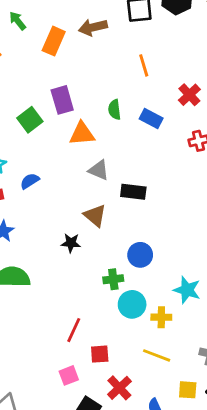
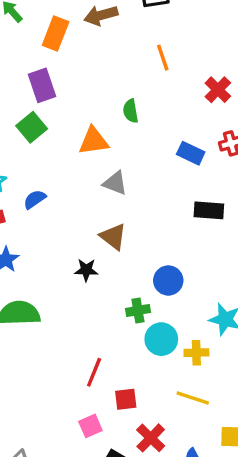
purple rectangle: (62, 100) -> (42, 85), moved
blue rectangle: (151, 119) -> (191, 153), moved
black rectangle: (133, 192) -> (209, 210), moved

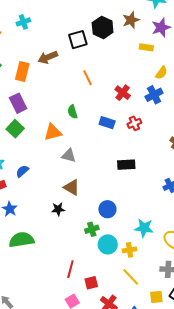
blue rectangle: (191, 153) -> (107, 123), moved
yellow line: (193, 398) -> (131, 277), turned 36

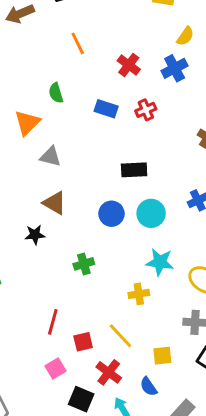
orange triangle: (53, 132) -> (27, 123), turned -30
blue circle: (107, 209) -> (112, 214), moved
cyan circle: (108, 244) -> (151, 213), moved
yellow line: (131, 277) -> (120, 336), moved
yellow square: (156, 297) -> (162, 356), moved

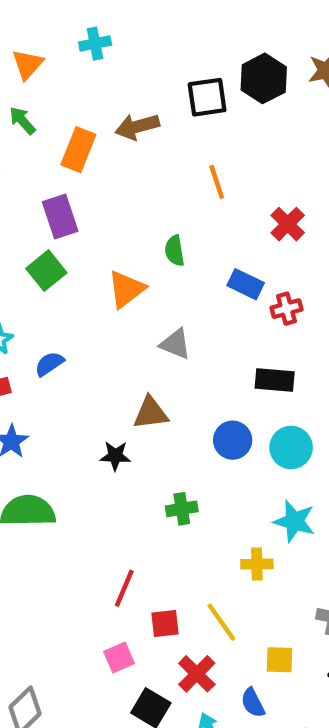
red cross: (146, 110) -> (286, 309), moved
gray triangle: (50, 157) -> (175, 344), moved
brown triangle: (55, 203) -> (151, 413), turned -45

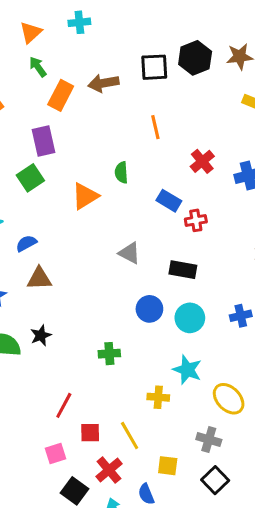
green arrow: (22, 121) -> (38, 67), moved
gray triangle: (175, 344) -> (129, 253), moved
brown triangle: (151, 413) -> (39, 279), moved
black star: (115, 456) -> (41, 335), moved, turned -30

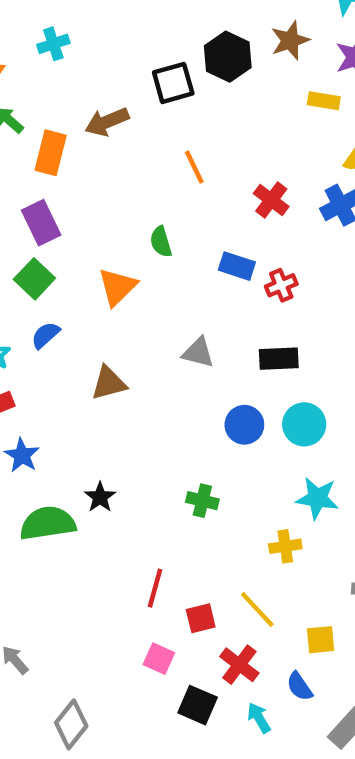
blue semicircle: (26, 243) -> (45, 335), moved
brown triangle: (39, 279) -> (109, 383), moved
green cross: (109, 354) -> (202, 501), turned 30
pink square: (56, 454) -> (159, 659), turned -35

